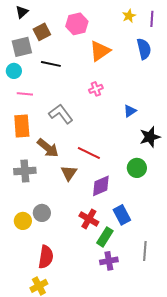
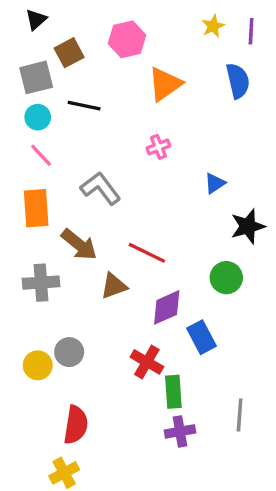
cyan circle: (14, 71) -> (38, 117), moved
pink line: (25, 94) -> (41, 155), turned 42
brown triangle: (69, 173) -> (114, 286), turned 36
blue rectangle: (122, 215) -> (201, 337), moved
green rectangle: (105, 237) -> (173, 392), turned -36

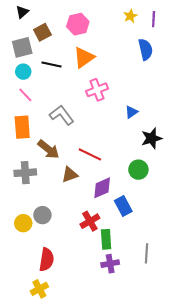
orange triangle: (165, 84) -> (84, 57), moved
pink cross: (158, 147) -> (97, 90), size x1.5
red cross: (147, 362) -> (90, 221), turned 30

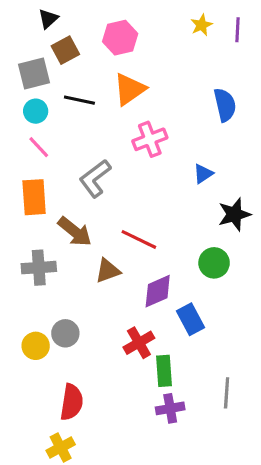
black triangle: (22, 12) -> (48, 19), moved
blue semicircle: (145, 49) -> (225, 105), moved
gray L-shape: (62, 115) -> (95, 178), turned -90

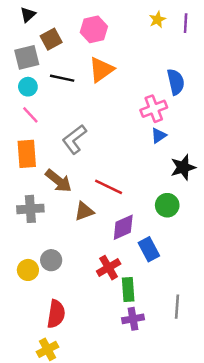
black triangle: (48, 19) -> (28, 15), moved
pink cross: (150, 139) -> (154, 109), moved

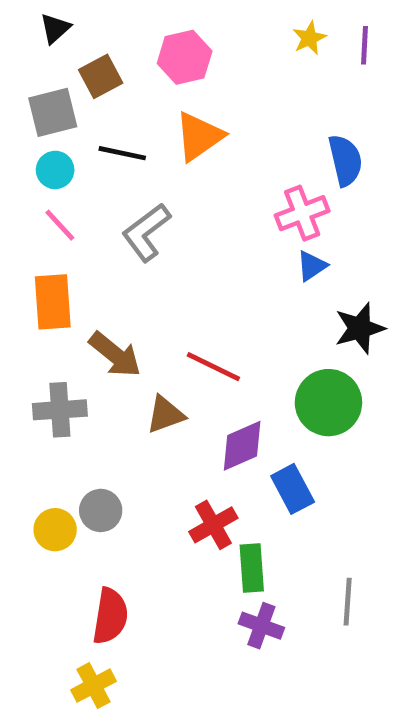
gray L-shape: (74, 139) -> (146, 232), moved
green circle: (167, 205) -> (328, 403), size x1.4
purple cross: (133, 319) -> (261, 626), turned 30

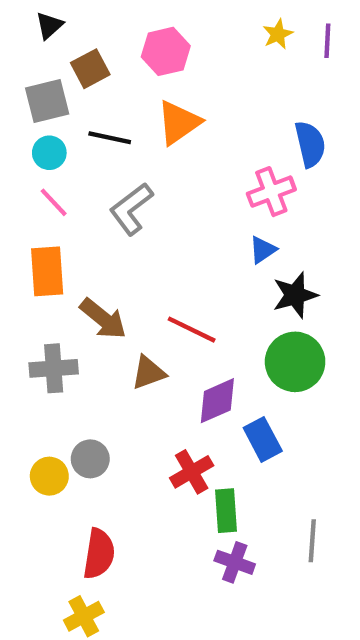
blue triangle: (312, 266) -> (263, 250), moved
black star: (360, 328) -> (295, 295), moved

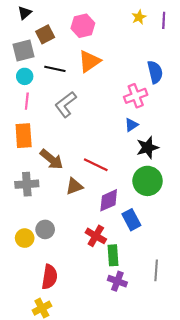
pink line: (54, 202) -> (27, 101), turned 49
red cross: (192, 472) -> (96, 236), turned -30

